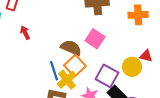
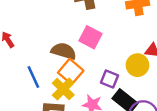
blue line: (54, 71) -> (33, 77), moved
purple square: (107, 76) -> (109, 79), size x0.7

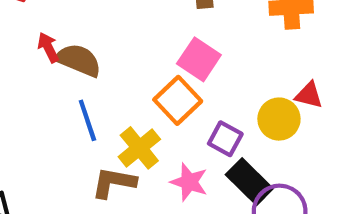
brown semicircle: (64, 51) -> (78, 60), moved
orange square: (71, 72) -> (178, 100), moved

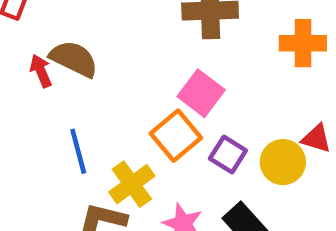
brown semicircle: (78, 60) -> (74, 59), moved
purple square: (225, 139) -> (228, 155), moved

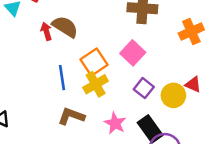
orange cross: (303, 43) -> (191, 32), turned -30
orange square: (176, 136) -> (94, 62), moved
yellow cross: (132, 184) -> (96, 84), moved

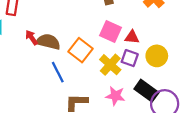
brown semicircle: (65, 27) -> (48, 42), moved
yellow cross: (96, 84) -> (110, 65), moved
red triangle: (193, 84) -> (132, 37), moved

